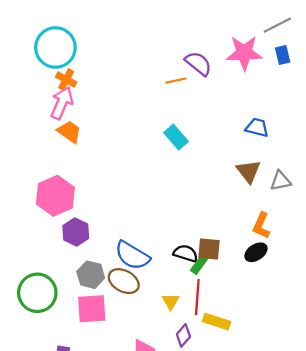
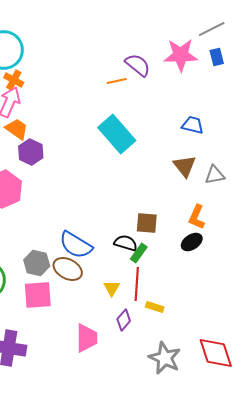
cyan rectangle: (176, 137) -> (117, 134), size x1.6
purple hexagon: (76, 232) -> (31, 152), moved
brown square: (209, 249) -> (147, 223), moved
yellow rectangle: (216, 322) -> (155, 307), size x0.7

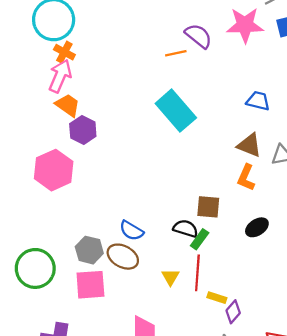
brown triangle: (185, 166) -> (249, 145), turned -30
orange L-shape: (197, 217) -> (246, 178), moved
blue semicircle: (76, 245) -> (131, 231), size x0.7
purple diamond: (124, 320) -> (233, 312), moved

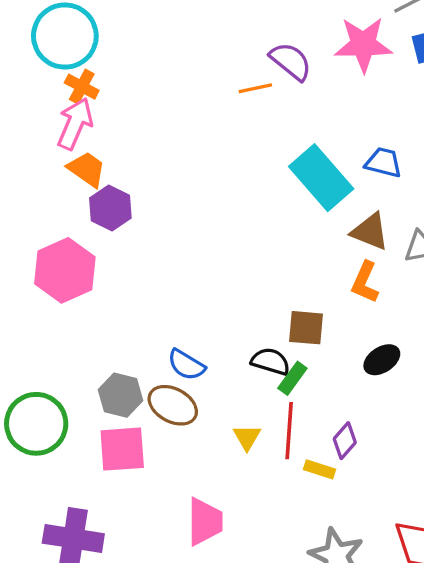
cyan rectangle: (176, 111) -> (321, 178), moved
purple diamond: (233, 312) -> (345, 441), moved

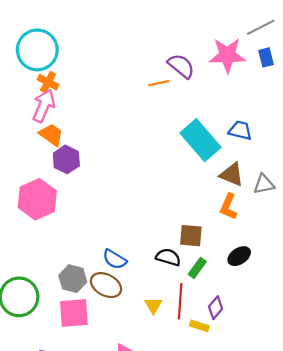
green rectangle: (292, 378) -> (197, 268), moved

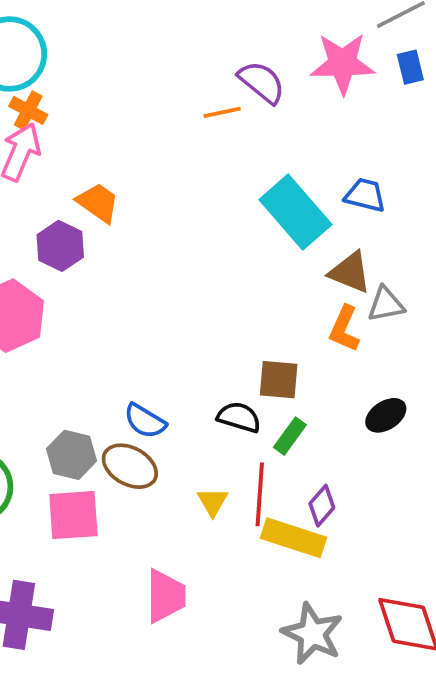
orange trapezoid: (51, 135) -> (98, 203), moved
gray triangle: (264, 184) -> (386, 304), moved
black ellipse: (239, 256) -> (386, 415), moved
yellow rectangle: (199, 326) -> (294, 538), size x1.8

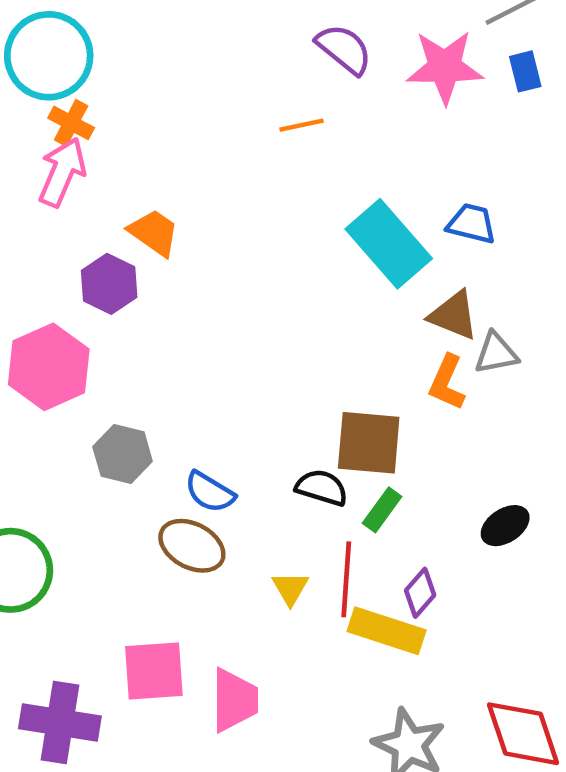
purple semicircle: (262, 82) -> (344, 49), moved
brown square: (279, 380) -> (369, 443), size x1.4
black ellipse: (386, 415) -> (505, 526), moved
gray hexagon: (72, 455) -> (123, 454), moved
pink square: (73, 515) -> (154, 671), moved

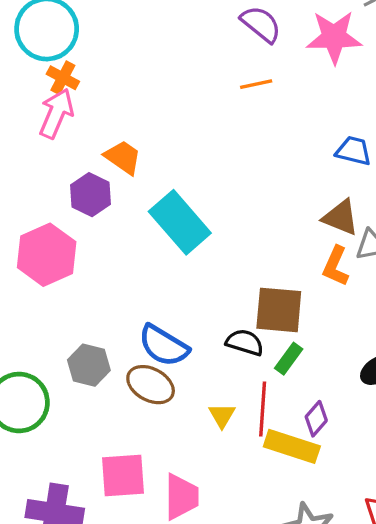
orange line: (302, 125) -> (256, 84), moved
cyan rectangle: (389, 244) -> (180, 222), moved
gray hexagon: (123, 454) -> (89, 365), moved
blue semicircle: (210, 492) -> (164, 346), size x1.4

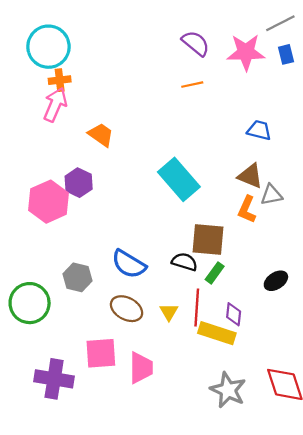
orange cross: (63, 78) -> (60, 80), turned -35
purple hexagon: (90, 195) -> (79, 183), moved
cyan rectangle: (180, 222) -> (179, 179), moved
brown ellipse: (151, 385) -> (127, 309), moved
purple diamond: (316, 419) -> (234, 314), turned -35

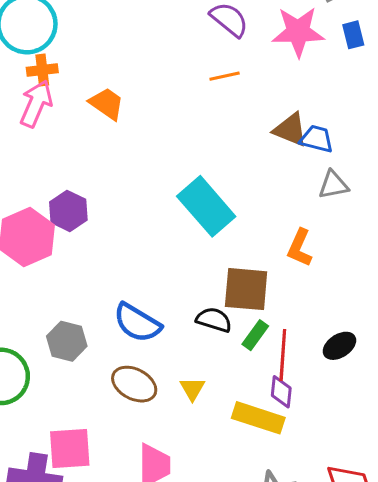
orange trapezoid: (101, 135) -> (107, 104), moved
brown triangle: (250, 176) -> (290, 130), moved
gray triangle: (271, 195) -> (333, 185), moved
red line: (197, 308) -> (283, 355), moved
pink square: (101, 353) -> (70, 448), moved

